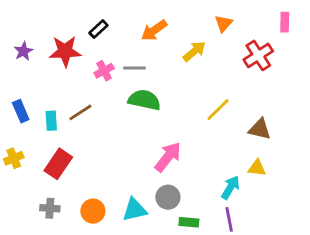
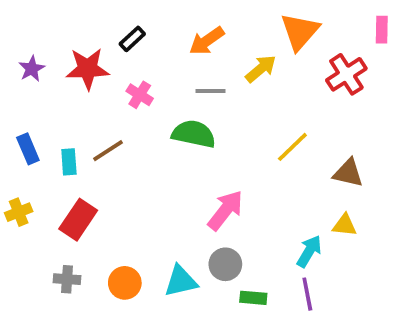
orange triangle: (224, 23) -> (300, 31), size x1.6
gray line: (135, 68) -> (210, 91), moved
pink cross: (104, 71) -> (140, 95), turned -30

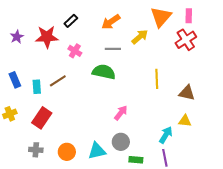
pink rectangle: (382, 30) -> (189, 16), moved
yellow line: (292, 147) -> (157, 79), turned -48
pink arrow: (225, 210) -> (121, 113), size x0.7

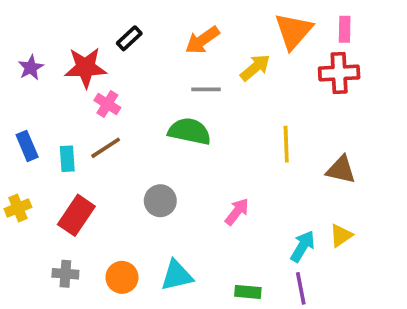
red cross: (186, 40) -> (339, 73), turned 30
pink cross: (75, 51) -> (107, 104), moved
pink arrow: (121, 113) -> (237, 212), moved
yellow triangle: (185, 121) -> (341, 235), moved, turned -40
gray circle: (121, 142) -> (160, 201), moved

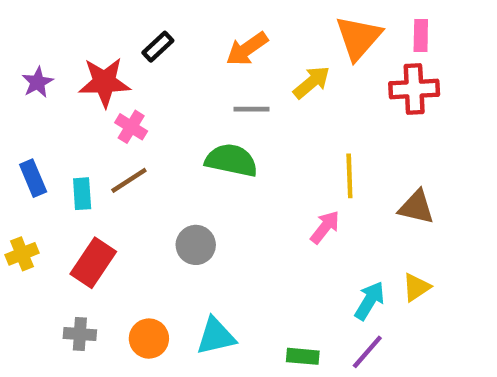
pink arrow: (237, 212) -> (325, 227), moved
purple line: (301, 288) -> (367, 352), turned 52

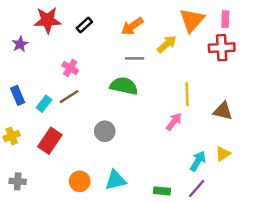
red star: (104, 82) -> (47, 20), moved
cyan rectangle: (82, 194) -> (44, 104), turned 42
gray cross: (80, 334) -> (18, 181), moved

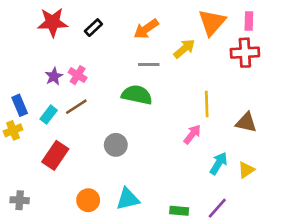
purple star: (20, 44) -> (54, 76), moved
yellow cross: (12, 136) -> (13, 130), moved
cyan arrow: (198, 161) -> (219, 163), moved

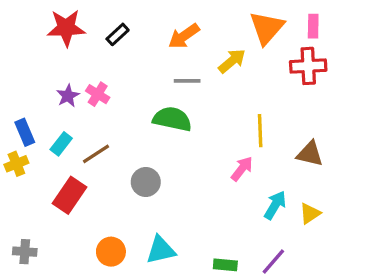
brown line: (76, 107) -> (96, 154), moved

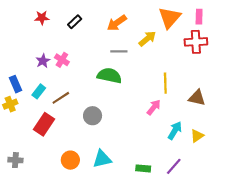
red star: (66, 28) -> (42, 18), size x0.6

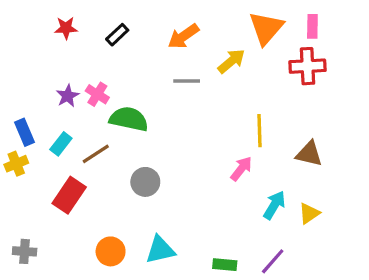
green semicircle: (109, 76) -> (129, 119), moved

